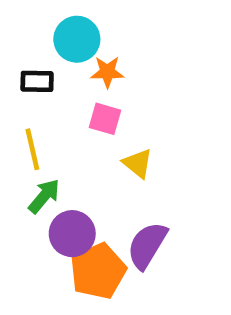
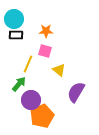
cyan circle: (77, 39) -> (14, 19), moved
yellow line: (32, 149) -> (28, 64), moved, turned 36
purple semicircle: (147, 245) -> (76, 92), moved

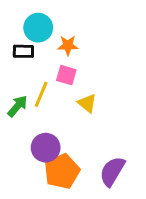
cyan circle: (14, 19) -> (38, 28), moved
green arrow: (19, 84) -> (17, 106), moved
purple semicircle: (76, 92) -> (112, 171), moved

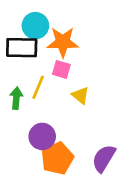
orange star: (68, 45) -> (63, 42), size x1.6
black rectangle: (23, 51) -> (22, 48), size x1.6
green arrow: (17, 106) -> (16, 98), turned -35

